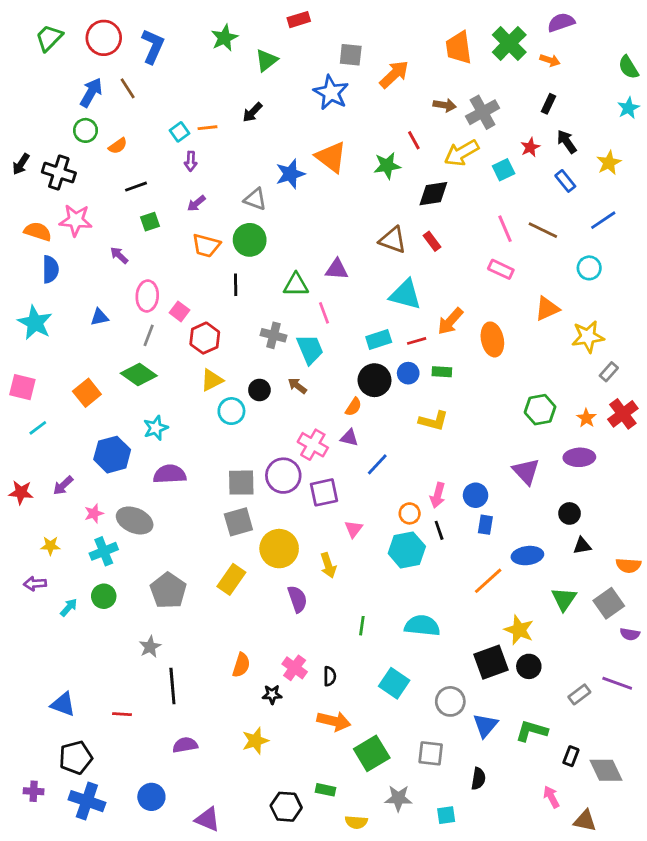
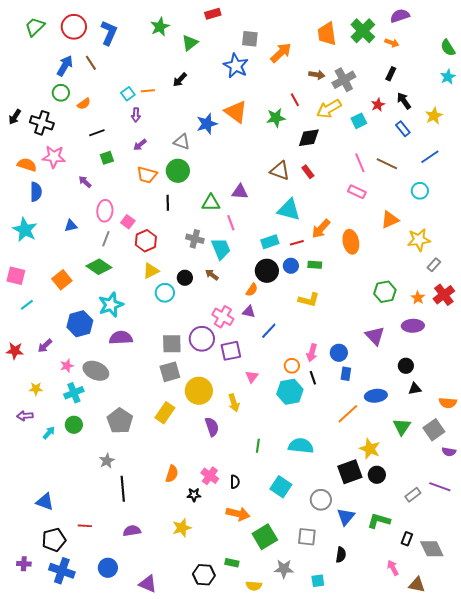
cyan star: (156, 428) -> (111, 305), size x1.4
red line: (122, 714) -> (85, 526), moved

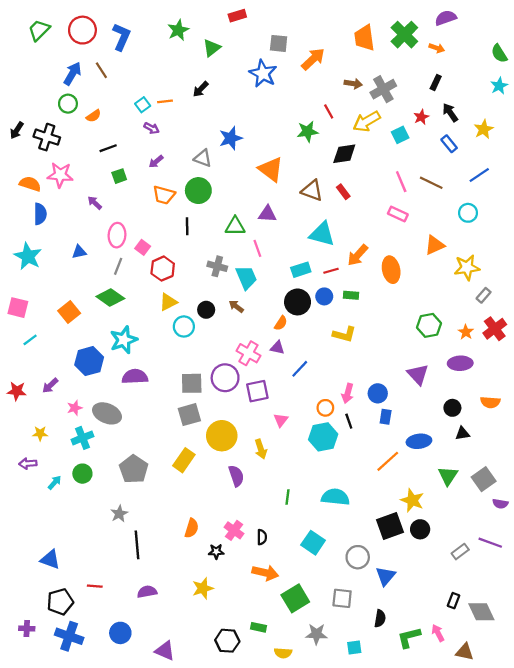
orange triangle: (236, 112) -> (271, 169), moved
purple arrow: (136, 115) -> (152, 128), turned -64
orange semicircle: (448, 403) -> (490, 402), moved
green L-shape: (379, 521) -> (409, 637), moved, turned -30

